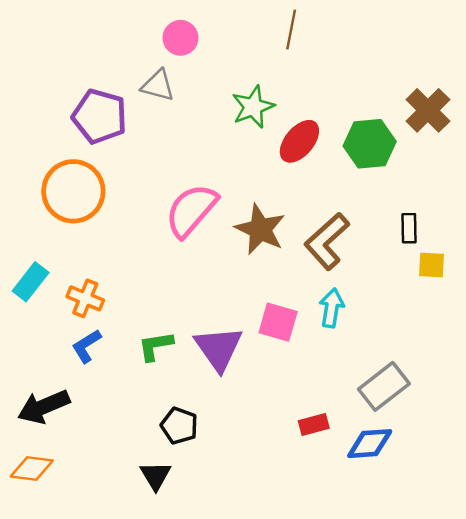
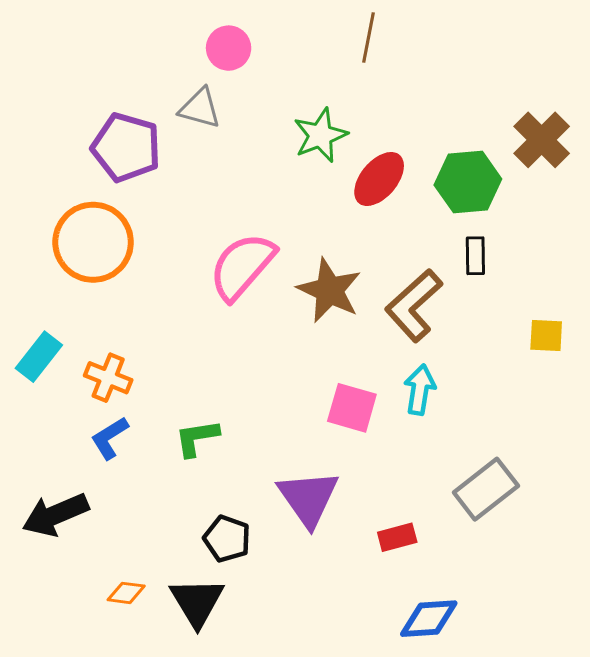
black rectangle: (409, 228) -> (475, 256), moved
purple triangle: (219, 348) -> (308, 498), moved
blue diamond: (370, 444) -> (429, 619), moved
orange diamond: (32, 469) -> (126, 593), moved, size x0.7
black triangle: (155, 476) -> (197, 602), size x1.4

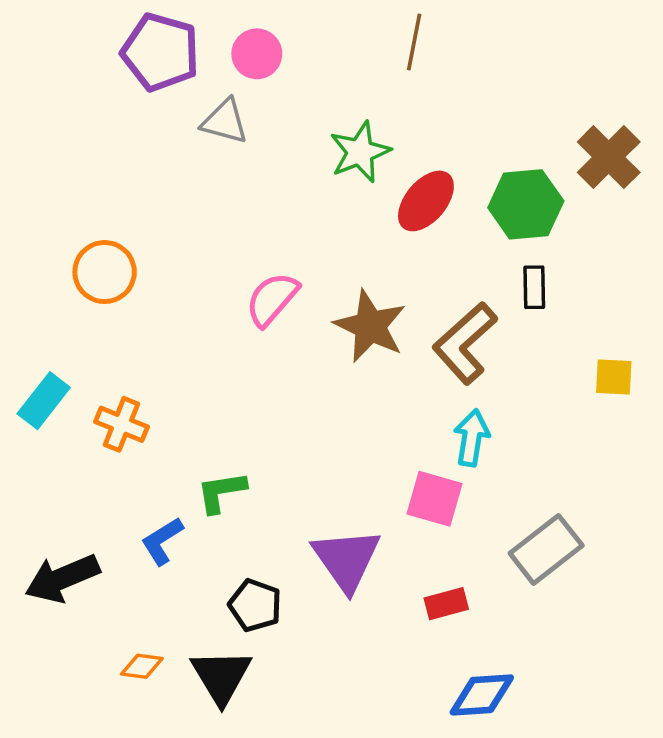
purple pentagon: (126, 147) -> (160, 52), moved
orange circle: (93, 242) -> (105, 272), size x0.7
pink semicircle: (242, 266) -> (272, 299), size x0.7
pink square: (352, 408) -> (434, 499), moved
blue L-shape: (110, 438) -> (162, 541), moved

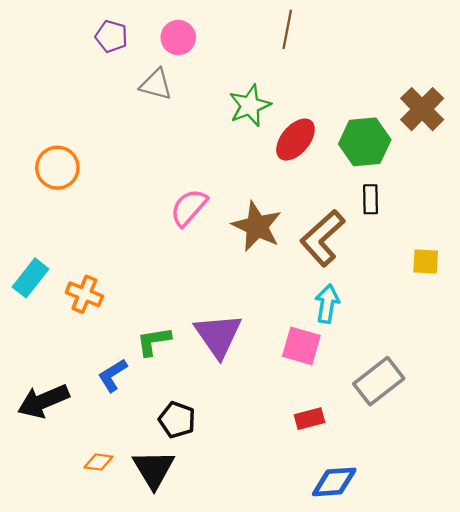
purple pentagon: (160, 52) -> (111, 36), size x0.6
orange circle: (105, 272) -> (57, 168), moved
purple triangle: (346, 560) -> (218, 335), moved

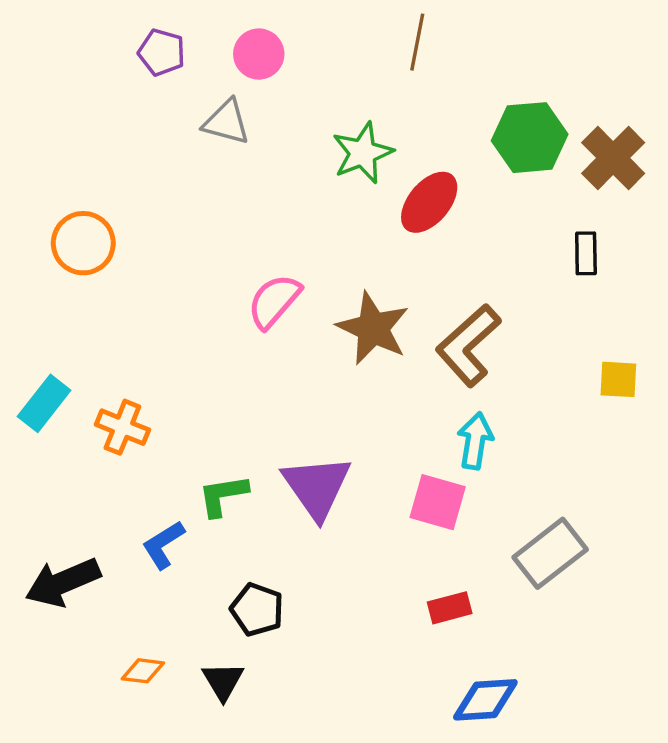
green hexagon: (365, 142) -> (530, 138), moved
black rectangle: (371, 199) -> (586, 253), moved
black triangle: (154, 469) -> (223, 681), size x0.7

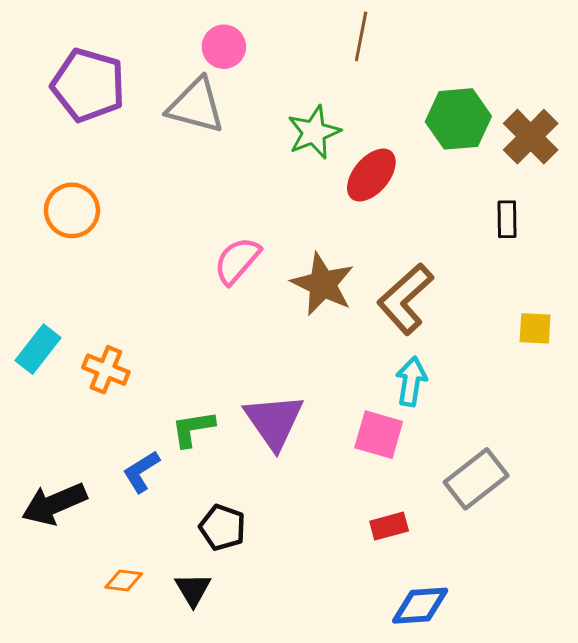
purple pentagon: (162, 52) -> (88, 85), moved, size x1.8
gray triangle: (226, 122) -> (196, 106), size x1.4

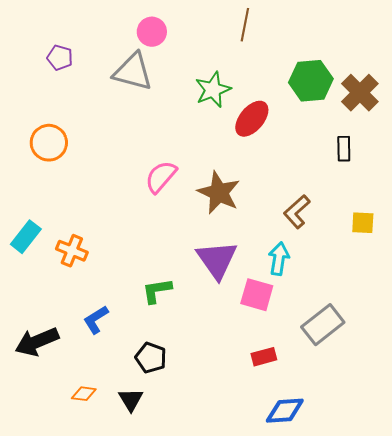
purple pentagon: (88, 85) -> (60, 58), size x0.5
brown L-shape: (405, 299) -> (297, 212), moved, size x0.7
purple triangle: (274, 421) -> (217, 260), moved
green L-shape: (193, 429) -> (157, 291), moved

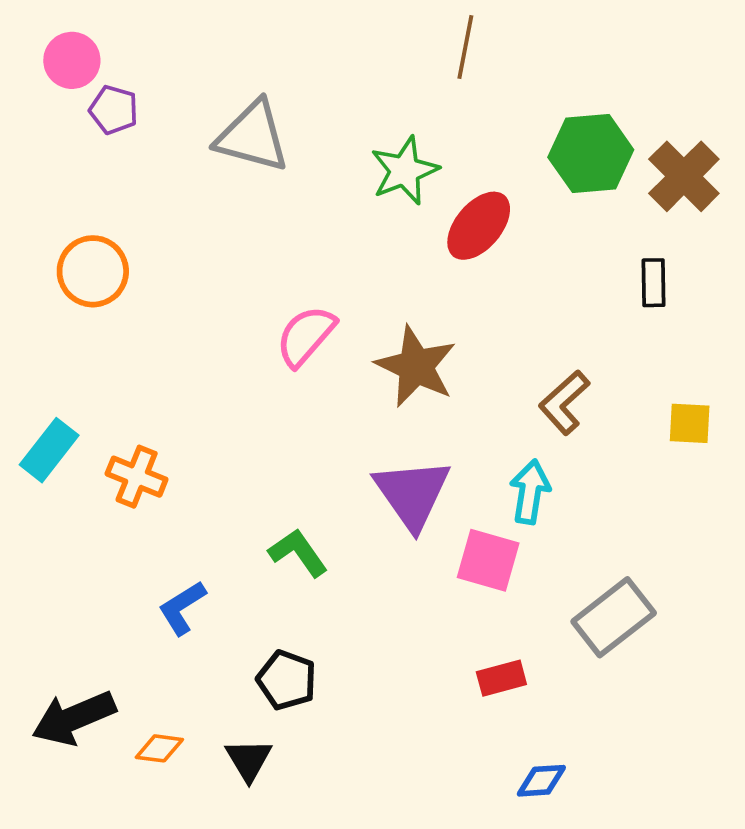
pink circle: (152, 32) -> (72, 60), moved
green L-shape: (157, 291) -> (298, 553), turned 64
black arrow: (37, 342) -> (74, 718), moved
blue diamond: (285, 411) -> (541, 781), size x0.7

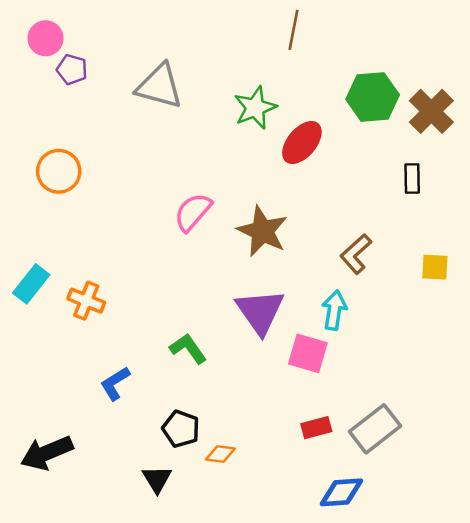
gray rectangle: (614, 617) -> (375, 429), moved
orange diamond: (159, 748) -> (220, 454), moved
blue diamond: (541, 781) -> (341, 492), size x1.4

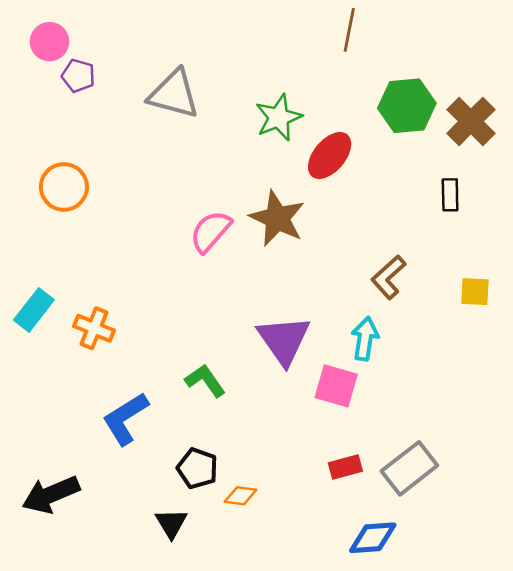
brown line: (294, 30) -> (349, 30), moved
brown star: (262, 231) -> (277, 218), moved
blue L-shape: (115, 383) -> (125, 419), size x1.4

